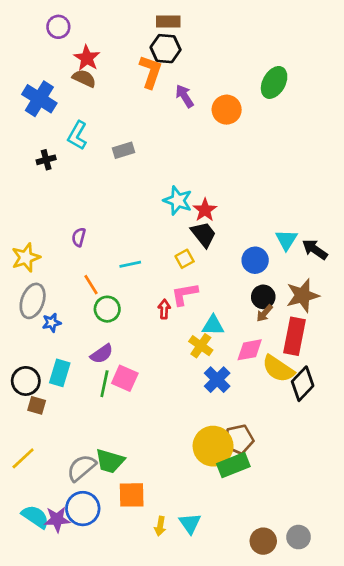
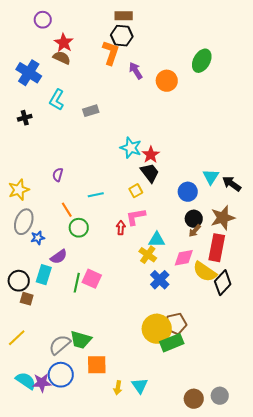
black cross: (46, 160) -> (25, 118), moved
purple semicircle: (102, 354) -> (59, 257), moved

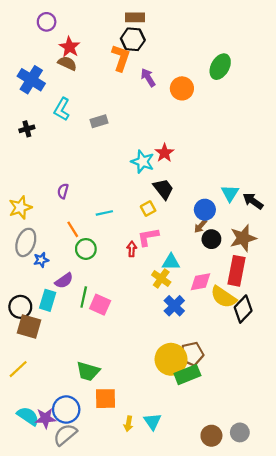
red star: (151, 155) -> (164, 153), moved
brown arrow: (195, 231) -> (201, 226), moved
green line: (77, 283) -> (84, 297), moved
brown square: (27, 299) -> (29, 327), size x1.6
gray semicircle: (60, 345) -> (65, 435), moved

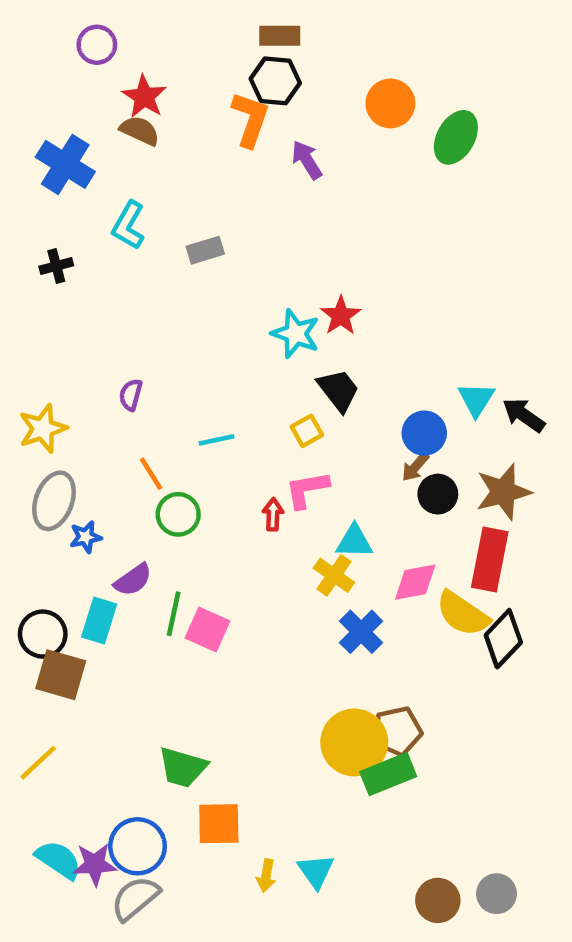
orange circle: (182, 88) -> (390, 103), moved

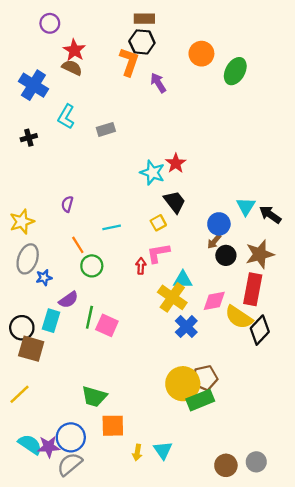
yellow cross: (334, 575) -> (172, 297), size x1.4

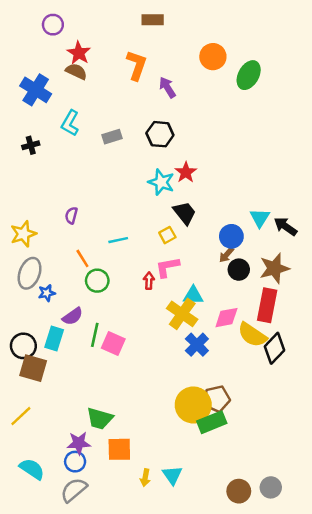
black hexagon: (142, 42) -> (160, 134), moved
blue circle: (71, 437) -> (75, 462), size x0.7
purple star: (49, 447) -> (79, 443), moved

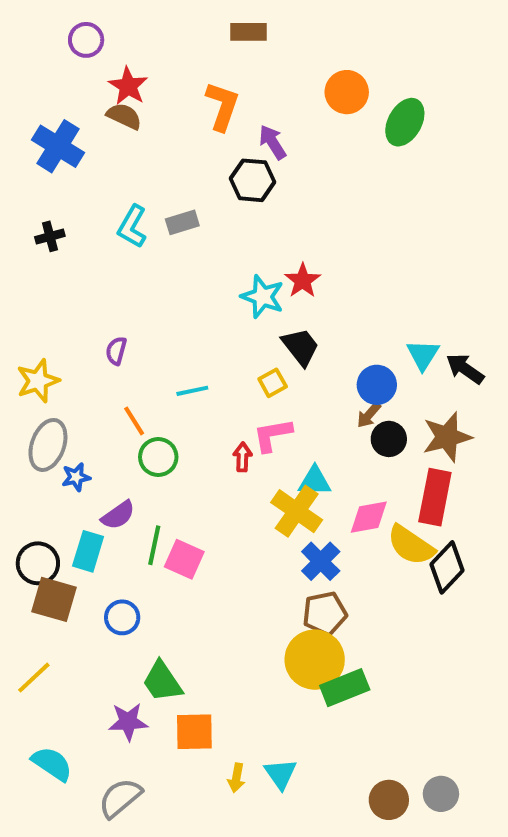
cyan L-shape: (70, 123) -> (132, 226), moved
black hexagon: (160, 134) -> (252, 180), moved
brown pentagon: (217, 399) -> (325, 613), moved
green trapezoid: (100, 419) -> (162, 682), turned 40
blue circle: (75, 462) -> (122, 617), moved

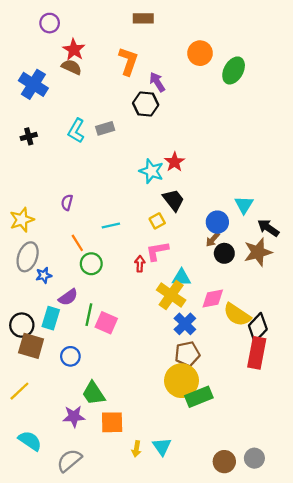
black arrow: (465, 369) -> (268, 228), moved
red rectangle: (435, 497) -> (257, 353), moved

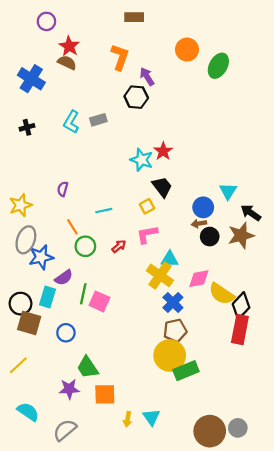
brown arrow: (213, 239) -> (199, 224), turned 40
red arrow: (140, 264) -> (119, 246), moved, turned 48
blue star: (44, 275) -> (41, 257), size x1.6
brown circle: (224, 462) -> (210, 431), size x1.5

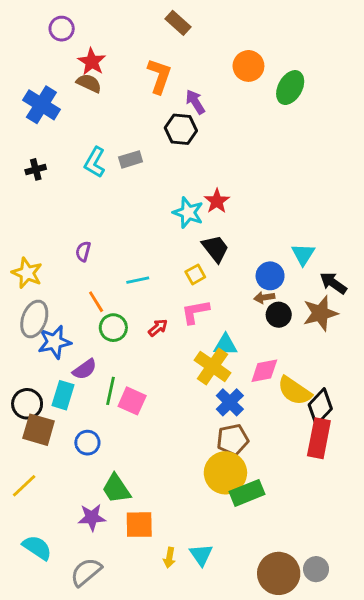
brown rectangle: (134, 17) -> (178, 23), turned 42
yellow star: (21, 205) -> (27, 273), turned -30

